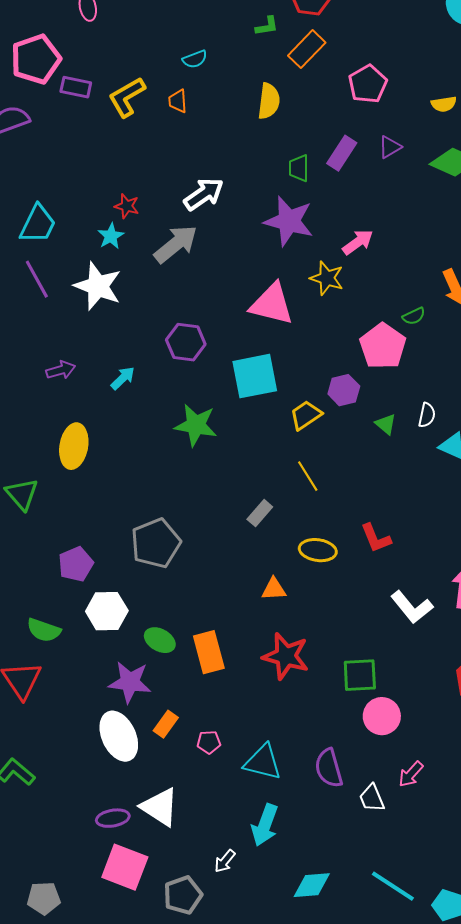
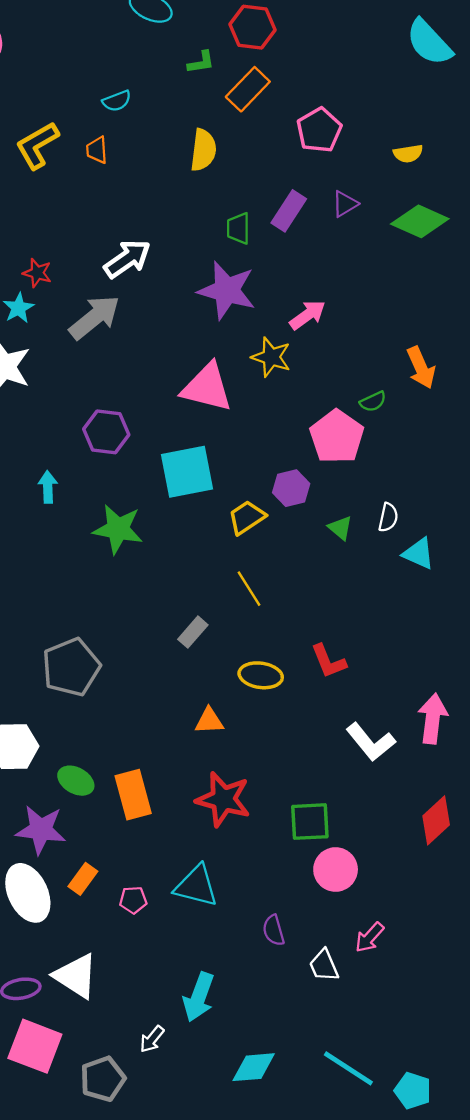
cyan arrow: (123, 378) -> (48, 487), moved, turned -48
cyan triangle: (263, 762) -> (196, 886), moved
purple semicircle: (329, 768) -> (274, 930), size x0.7

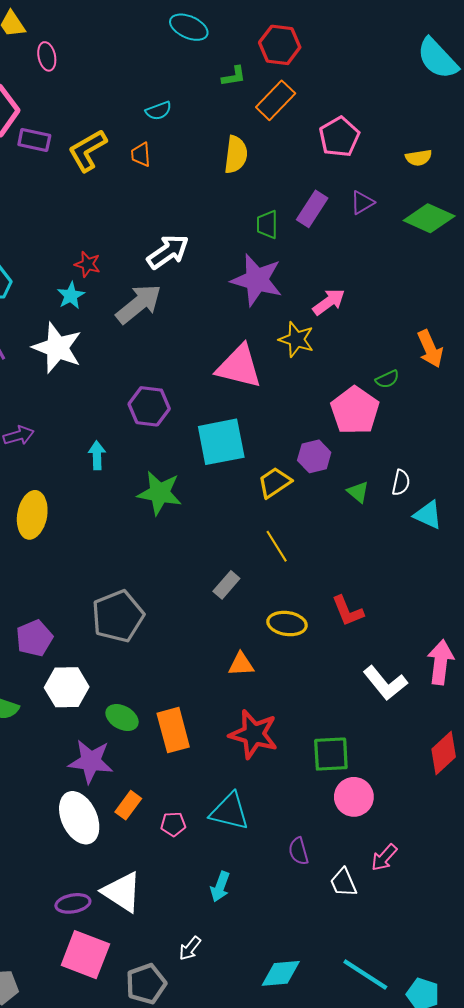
cyan arrow: (199, 997) -> (220, 887), moved, size x0.7

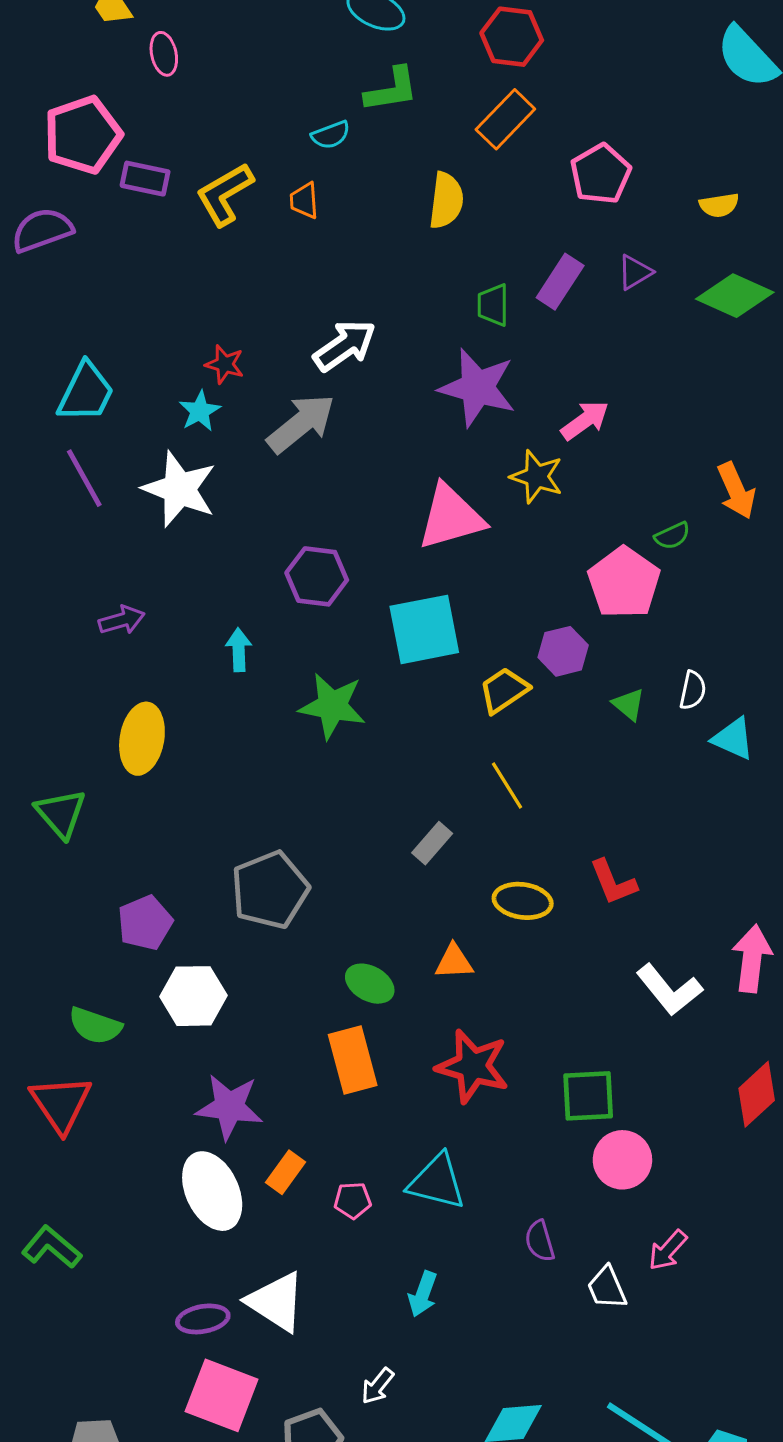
green L-shape: (234, 76) -> (392, 90), moved, size x1.5
pink triangle: (239, 367) -> (451, 517), turned -30
green ellipse: (122, 718) -> (370, 984), moved

